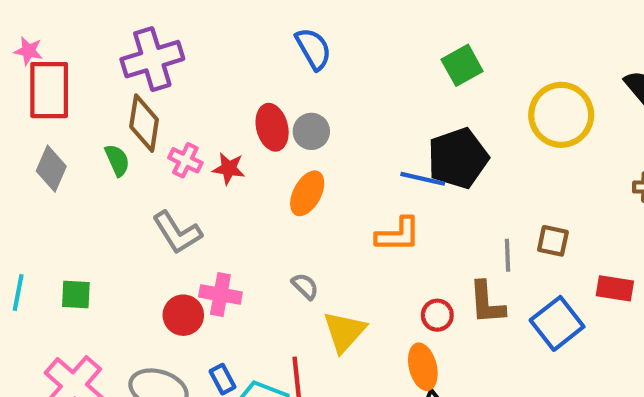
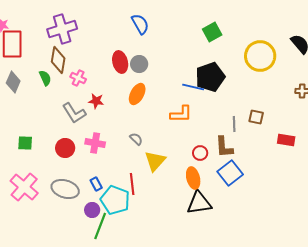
red star: (229, 169) -> (96, 101), moved
red circle: (183, 315) -> (65, 148), moved
blue square: (557, 323) -> (230, 173), moved

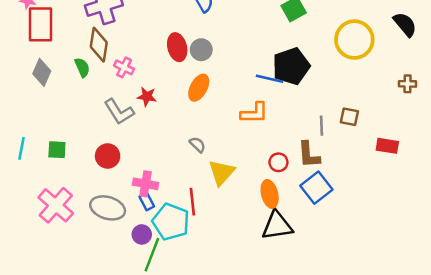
pink cross: (95, 143) -> (146, 184), moved

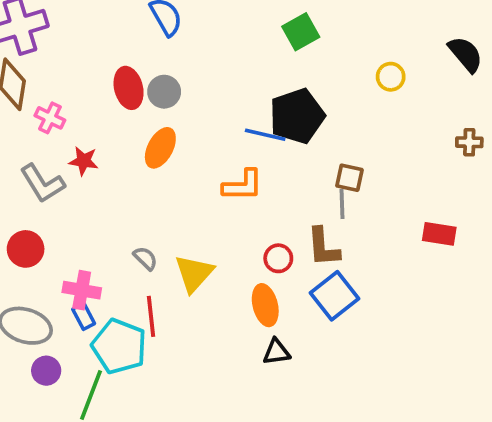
yellow circle: (354, 40) -> (391, 77), size x0.5
brown square: (349, 117) -> (349, 178), moved
gray semicircle: (197, 145) -> (145, 258), moved
black triangle: (277, 226) -> (276, 352), size x0.6
purple circle: (142, 234) -> (46, 371), moved

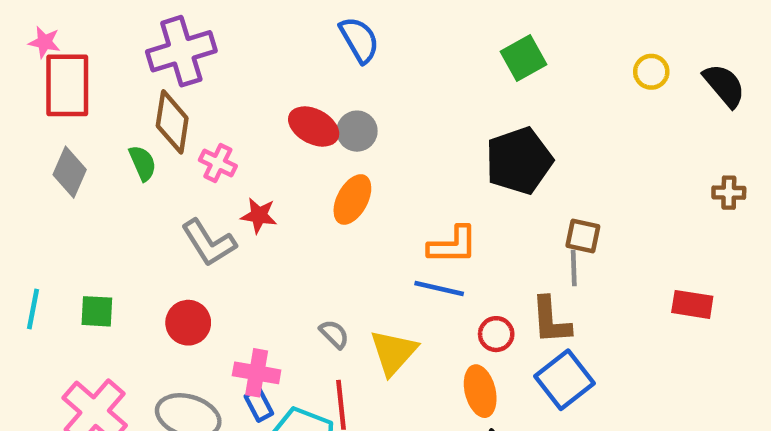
yellow circle: (391, 77) -> (651, 72), moved
red ellipse: (129, 88) -> (314, 126), turned -48
blue line: (265, 135) -> (439, 288), moved

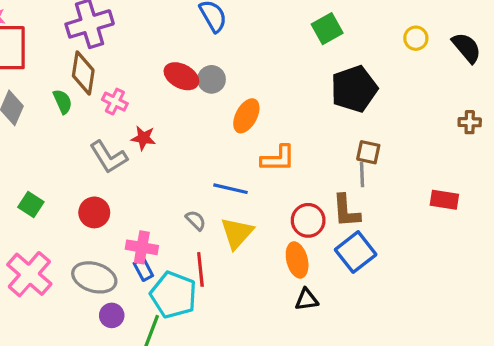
black pentagon: (519, 161) -> (354, 89), moved
orange ellipse: (352, 199) -> (246, 116), moved
blue line: (439, 288) -> (231, 189), moved
green square: (97, 311) -> (31, 205), turned 30
red circle: (496, 334) -> (308, 220), size x1.4

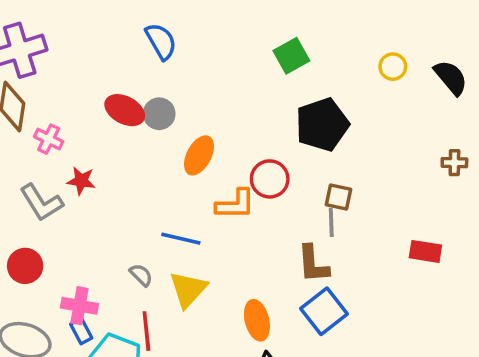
red circle: (308, 220) -> (270, 179), moved

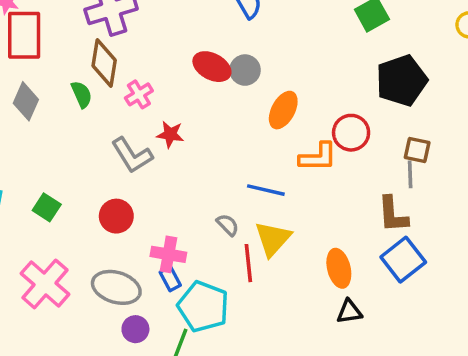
pink cross: (49, 139) -> (139, 94), turned 32
red line: (146, 331) -> (248, 263), moved

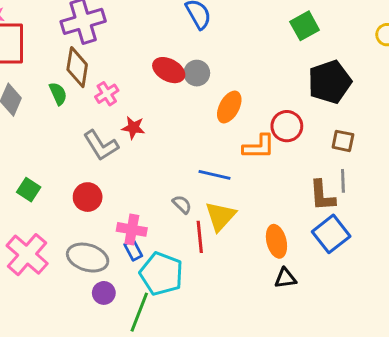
gray line: (410, 174) -> (343, 181), moved

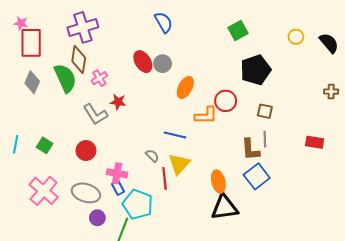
red ellipse: (169, 70) -> (143, 62), turned 30
green semicircle: (58, 94) -> (65, 78), size x1.8
black triangle: (285, 278) -> (225, 207), size x1.8

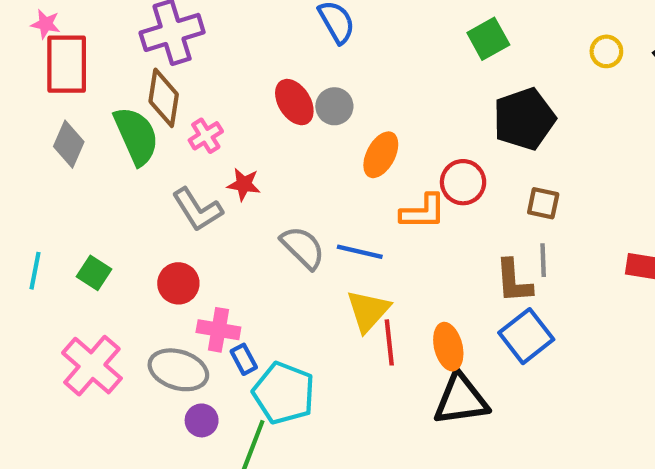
gray semicircle: (152, 156) -> (303, 248), moved, size x1.6
pink cross: (117, 173) -> (218, 330), moved
red line: (165, 178) -> (389, 342), moved

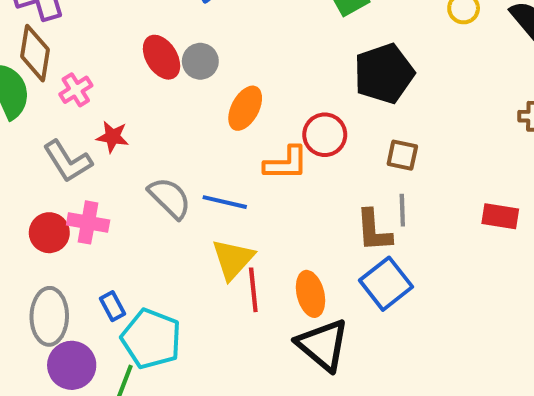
pink cross: (218, 330) -> (88, 222), moved
gray ellipse: (178, 370) -> (49, 316), turned 74
black triangle: (461, 399) -> (323, 345), turned 48
purple circle: (202, 420) -> (72, 365), size x1.5

